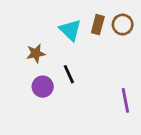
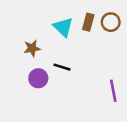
black line: (69, 74) -> (62, 67), turned -49

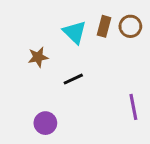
black line: (62, 67) -> (73, 79), turned -42
purple circle: (38, 78) -> (45, 123), moved

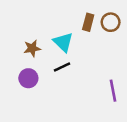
cyan triangle: (75, 32) -> (63, 42), moved
purple circle: (45, 123) -> (28, 78), moved

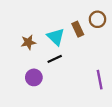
brown rectangle: (88, 22) -> (78, 29), moved, turned -40
purple circle: (28, 78) -> (34, 77), moved

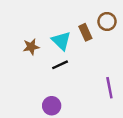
purple circle: (34, 77) -> (52, 106), moved

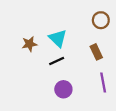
brown rectangle: (85, 32) -> (96, 52), moved
purple circle: (52, 106) -> (63, 89), moved

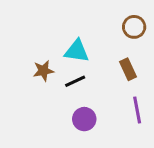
cyan triangle: (58, 38) -> (77, 51), turned -36
brown star: (29, 44) -> (43, 71), moved

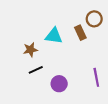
brown rectangle: (128, 69) -> (80, 33), moved
black line: (75, 81) -> (36, 70), moved

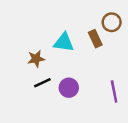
purple circle: (59, 84) -> (69, 88), moved

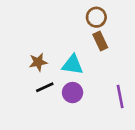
brown circle: (112, 22) -> (96, 17), moved
cyan triangle: (64, 42) -> (73, 65), moved

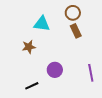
cyan triangle: (73, 65) -> (42, 24), moved
black line: (45, 87) -> (32, 86), moved

